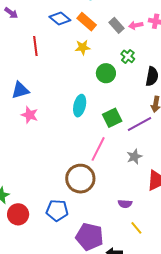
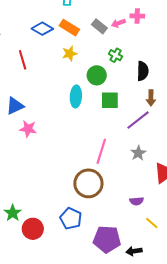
cyan ellipse: (80, 106) -> (76, 96), moved
green square: (112, 118) -> (110, 100), moved, turned 36
blue pentagon: (57, 210) -> (71, 219), turned 30

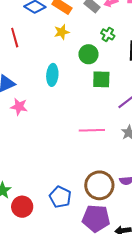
cyan ellipse: (76, 96) -> (52, 75), moved
pink line: (101, 151) -> (92, 130), turned 70
brown circle: (88, 183) -> (99, 185), moved

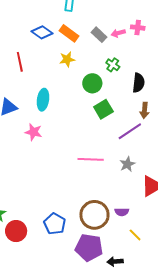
cyan ellipse: (52, 75) -> (43, 100), moved
green square: (101, 79) -> (103, 109), turned -36
pink star: (19, 107) -> (34, 132), moved

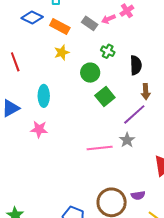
pink cross: (138, 28) -> (127, 11), turned -32
blue diamond: (42, 32) -> (32, 18), moved
gray star: (127, 164) -> (127, 140), moved

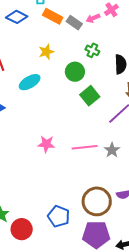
orange rectangle: (60, 27) -> (53, 16), moved
cyan ellipse: (44, 96) -> (30, 82), moved, turned 60
pink star: (39, 129) -> (46, 144), moved
gray star: (127, 140) -> (112, 150), moved

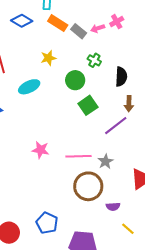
brown circle: (97, 201) -> (88, 186), moved

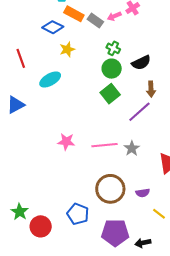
blue diamond: (22, 21) -> (53, 27), moved
black semicircle: (121, 77) -> (141, 63), turned 66
green circle: (75, 80) -> (112, 69), moved
brown circle: (88, 186) -> (110, 189), moved

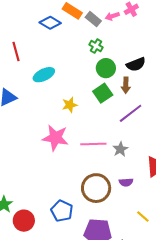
green cross: (113, 48) -> (96, 46), moved
yellow star: (67, 49) -> (70, 105), moved
brown arrow: (151, 89) -> (126, 85), moved
pink star: (66, 142) -> (55, 138), size x1.5
purple semicircle: (143, 193) -> (126, 182), moved

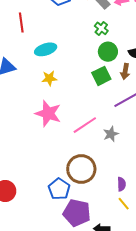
yellow star: (70, 105) -> (49, 78), moved
pink line: (93, 144) -> (85, 125), turned -40
purple semicircle: (126, 182) -> (122, 184), moved, turned -96
blue pentagon: (62, 211) -> (59, 189), moved

